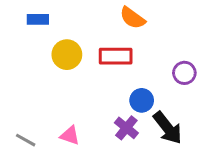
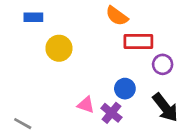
red rectangle: (116, 56) -> (138, 42), moved
black arrow: (168, 128) -> (165, 107), moved
pink triangle: (70, 135) -> (86, 105), moved

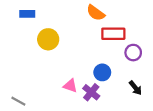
black arrow: (165, 107) -> (135, 88), size x0.6

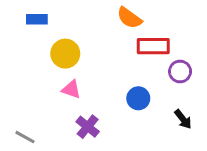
pink triangle: (70, 86) -> (71, 89), moved
purple cross: (91, 92) -> (88, 127), moved

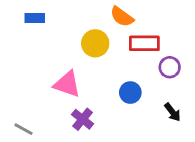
yellow circle: (65, 54) -> (95, 43), moved
pink triangle: (71, 89) -> (67, 84), size x1.5

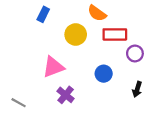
blue rectangle: (35, 18) -> (43, 14), moved, turned -64
pink triangle: (67, 84) -> (53, 67), turned -40
black arrow: (172, 112) -> (137, 89), turned 56

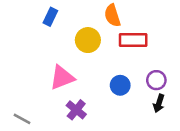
orange semicircle: (97, 13) -> (112, 16), turned 36
purple circle: (135, 53) -> (156, 80), moved

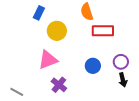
yellow circle: (88, 40) -> (57, 31), moved
black arrow: (159, 103) -> (123, 80), turned -32

